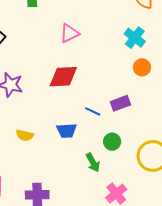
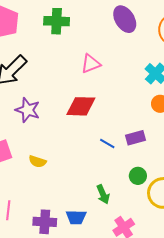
blue trapezoid: (67, 131) -> (76, 217), moved
green circle: (112, 142) -> (138, 176), moved

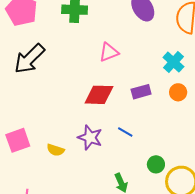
purple star: (28, 110) -> (90, 137), moved
purple rectangle: (136, 138) -> (141, 92), moved

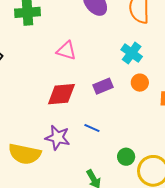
pink triangle: (109, 52) -> (66, 51), turned 45
yellow semicircle: (55, 150) -> (25, 154), size x1.8

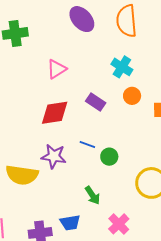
pink triangle: (66, 51) -> (57, 69), turned -45
purple rectangle: (103, 86) -> (96, 102), turned 60
green circle: (126, 157) -> (109, 157), moved

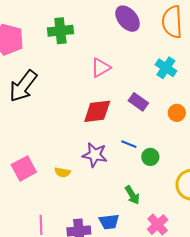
orange circle: (132, 96) -> (177, 113), moved
yellow semicircle: (22, 175) -> (62, 172), size x0.5

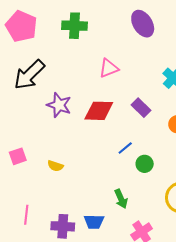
blue line: (129, 144) -> (125, 148), turned -70
purple star: (95, 155) -> (59, 105), moved
pink square: (24, 168) -> (18, 156), size x0.7

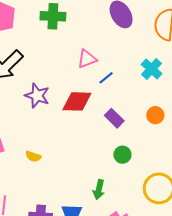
purple rectangle: (141, 108) -> (114, 118), moved
blue line: (125, 148) -> (106, 78), moved
green arrow: (121, 199) -> (99, 190), turned 36

